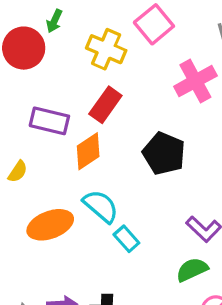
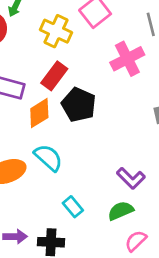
black pentagon: (164, 154) -> (79, 105), moved
cyan rectangle: (126, 239) -> (73, 207), moved

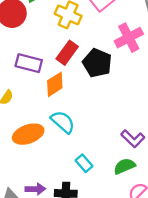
black pentagon: (79, 105) -> (97, 63), moved

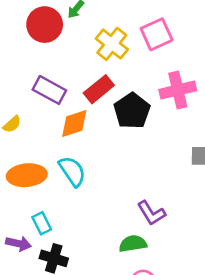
cyan rectangle: (84, 163) -> (42, 223), moved

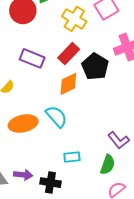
orange diamond: (74, 123) -> (68, 84), moved
cyan rectangle: (42, 223) -> (72, 157), moved, turned -63
green semicircle: (133, 244) -> (108, 165), turned 126

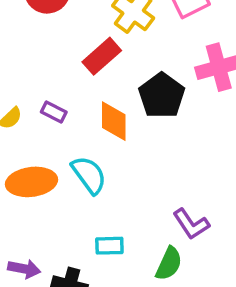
red rectangle: (69, 54) -> (102, 56), moved
purple rectangle: (32, 58) -> (54, 112), moved, size x0.6
orange diamond: (68, 84) -> (114, 121), turned -70

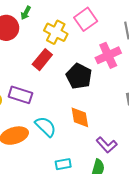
purple rectangle: (54, 112) -> (20, 95), size x1.6
orange diamond: (114, 121) -> (80, 117), moved

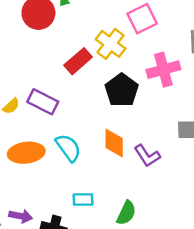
yellow cross: (56, 32) -> (110, 44), moved
purple L-shape: (107, 145) -> (147, 156), moved

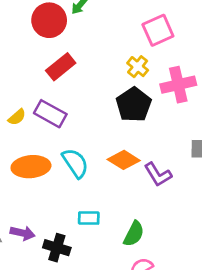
yellow cross: (110, 44) -> (138, 67), moved, size x0.7
red rectangle: (78, 61) -> (61, 67), moved
orange diamond: (114, 143) -> (124, 160), turned -60

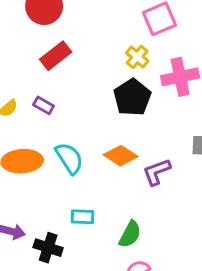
purple rectangle: (50, 114) -> (44, 105), size x0.6
purple L-shape: (158, 174) -> (157, 172), turned 100

